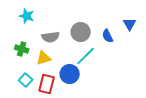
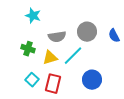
cyan line: (86, 56) -> (73, 56), moved
blue circle: (70, 74) -> (92, 80), moved

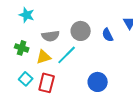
blue circle: (92, 80) -> (98, 82), moved

